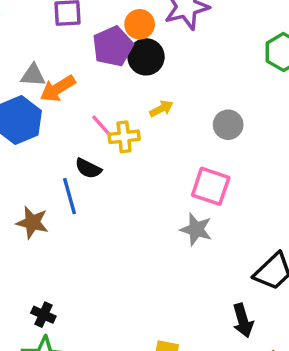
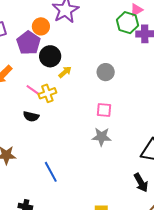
black circle: (146, 57) -> (50, 56), moved
pink square: (211, 186) -> (104, 110), size x0.7
blue line: (70, 196) -> (51, 172), moved

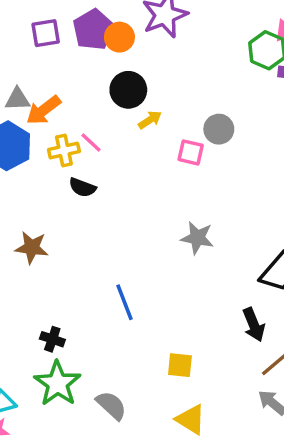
purple pentagon: (29, 43) -> (93, 30), moved
yellow cross: (47, 93) -> (64, 150), moved
pink square: (104, 110) -> (191, 152), moved
blue line: (51, 172) -> (124, 302), moved

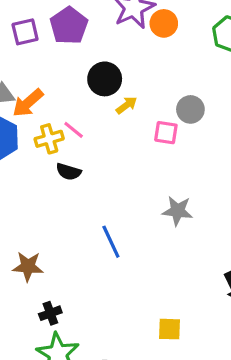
orange circle: (119, 37) -> (164, 23), moved
brown star: (32, 248) -> (28, 266), moved
blue line: (124, 302) -> (111, 242), moved
black cross: (52, 339) -> (50, 313), turned -35

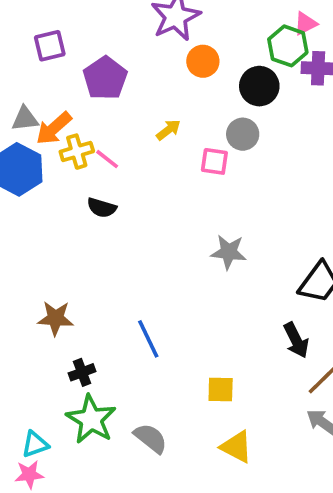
orange circle: (164, 23) -> (203, 61), moved
purple pentagon: (69, 26) -> (105, 78), moved
black circle: (105, 79) -> (259, 86), moved
yellow cross: (49, 139) -> (77, 152), moved
blue line: (111, 242) -> (148, 339), moved

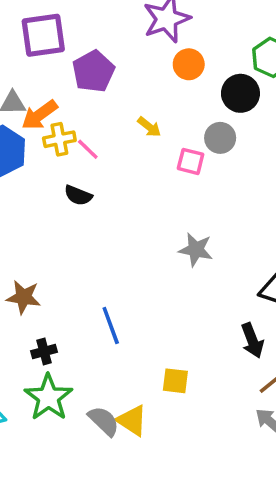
purple square: (50, 46) -> (43, 35), size x1.5
yellow arrow: (168, 130) -> (149, 127), turned 70
yellow triangle: (236, 447) -> (132, 420), moved

